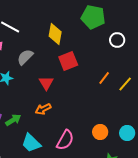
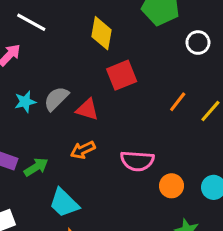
gray semicircle: (25, 57) -> (56, 99), moved
red triangle: (46, 83) -> (87, 109), turned -42
pink semicircle: (65, 140) -> (137, 161), moved, turned 65

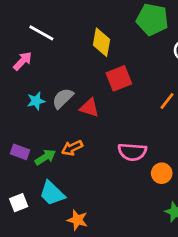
orange arrow: (83, 150) -> (72, 148), moved
cyan trapezoid: (64, 203) -> (52, 193), moved

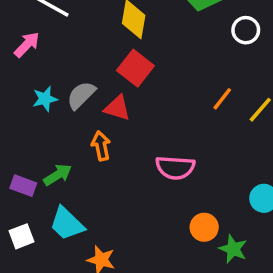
red square: (119, 78) -> (135, 68), moved, turned -30
orange arrow: (72, 148) -> (101, 146), moved, turned 105
purple rectangle: (20, 152) -> (23, 186), moved
orange circle: (162, 173) -> (204, 227), moved

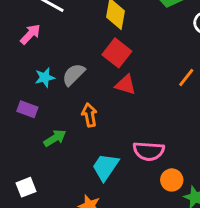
red triangle: (117, 108) -> (126, 85), moved
pink semicircle: (175, 168) -> (149, 151), moved
purple rectangle: (23, 186) -> (27, 109), moved
cyan trapezoid: (67, 224) -> (105, 167), moved, turned 80

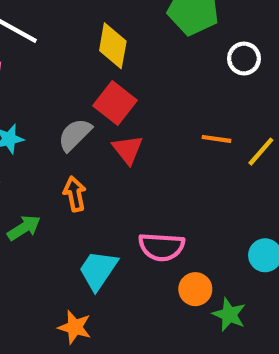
gray semicircle: (74, 75) -> (75, 135), moved
orange line: (186, 77) -> (216, 139), turned 60
red triangle: (126, 85) -> (128, 149), turned 35

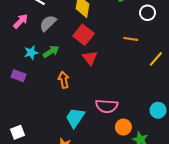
gray semicircle: (75, 135) -> (48, 23), moved
orange line: (216, 139) -> (131, 39), moved
green arrow: (24, 228) -> (51, 52), moved

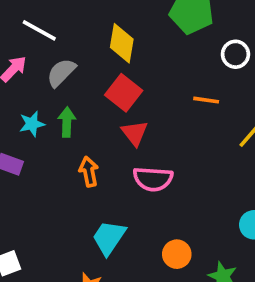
green arrow: (51, 52) -> (67, 122), turned -56
pink semicircle: (107, 106) -> (153, 179), moved
orange circle: (123, 127) -> (177, 254), moved

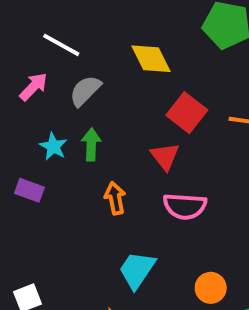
yellow diamond: (122, 43) -> (151, 59), turned -36
red square: (124, 93) -> (187, 113), moved
cyan star: (32, 124) -> (53, 146), turned -30

